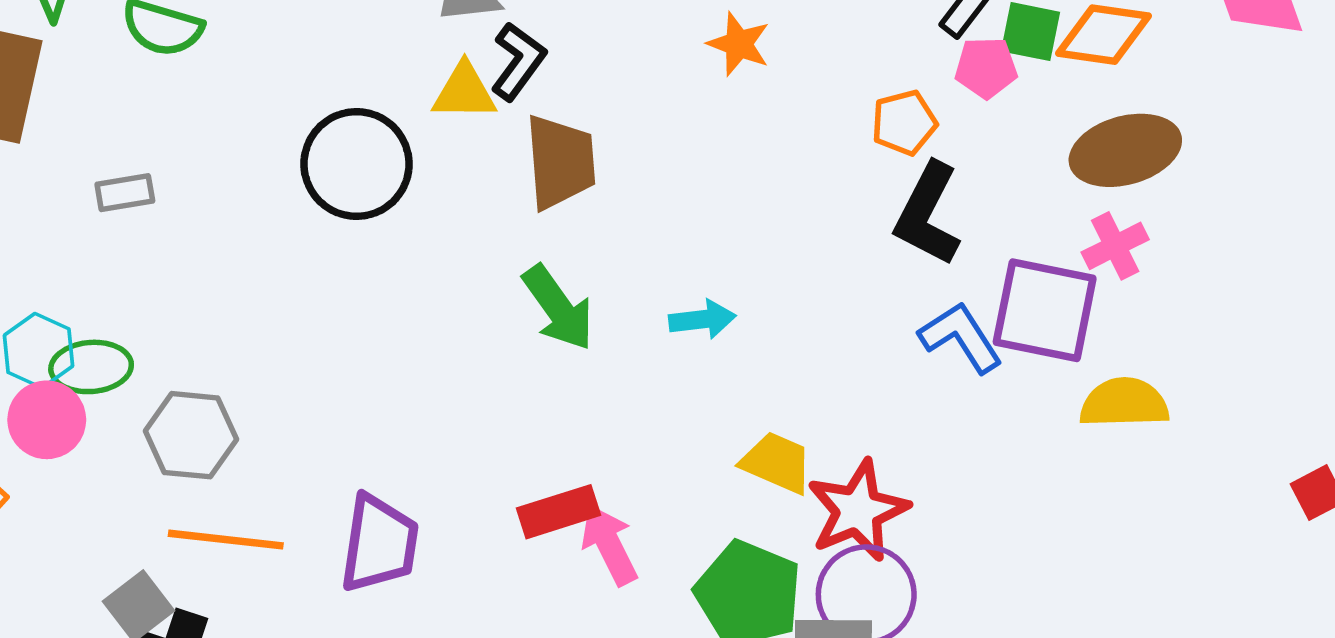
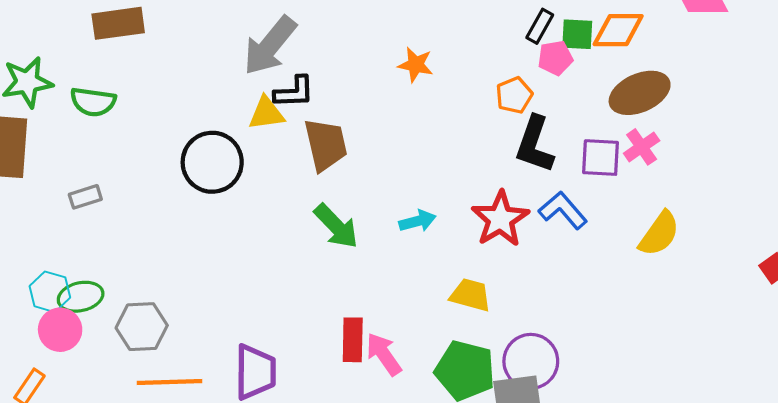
black L-shape: (518, 61) -> (294, 92), turned 60
purple square: (1045, 310) -> (601, 158), moved, size x0.7
yellow semicircle: (1124, 403) -> (659, 234), turned 135
red star: (858, 510) -> (500, 219), moved
red rectangle: (558, 512) -> (353, 340), turned -63

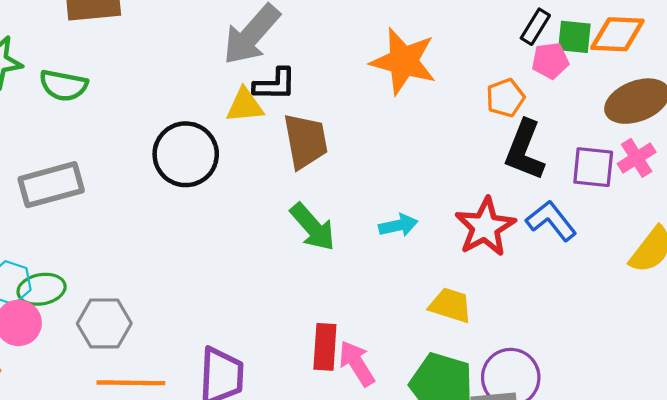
orange star: (416, 65) -> (403, 61), size x1.8
gray rectangle: (85, 197) -> (51, 185), size x1.8

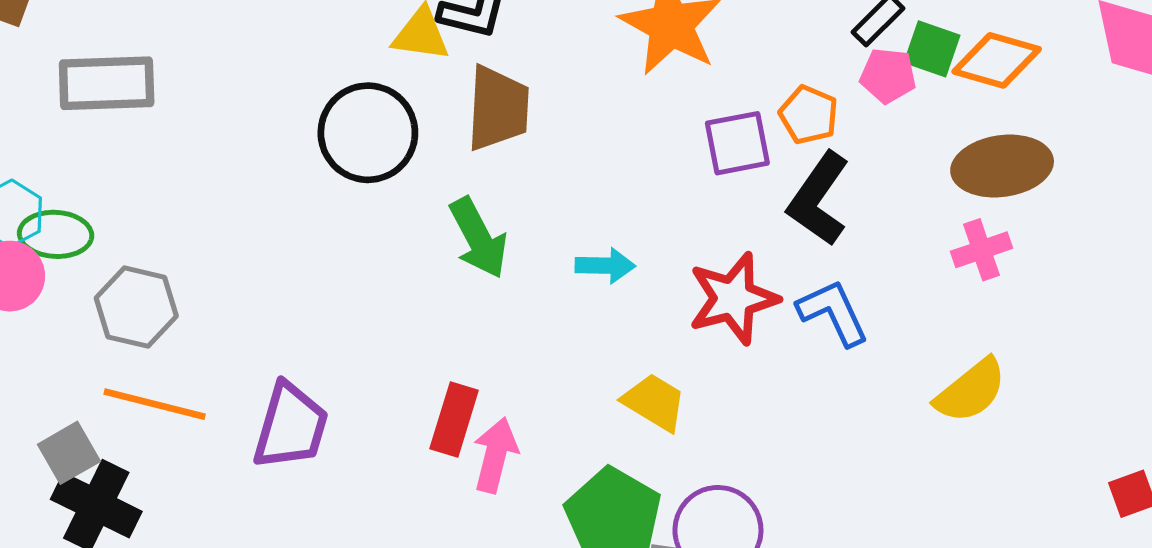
orange pentagon: (505, 98) -> (809, 115), turned 30
black circle: (186, 154) -> (368, 133), moved
purple square: (593, 167) -> (737, 143), moved, turned -30
pink arrow: (357, 363) -> (495, 455), turned 33

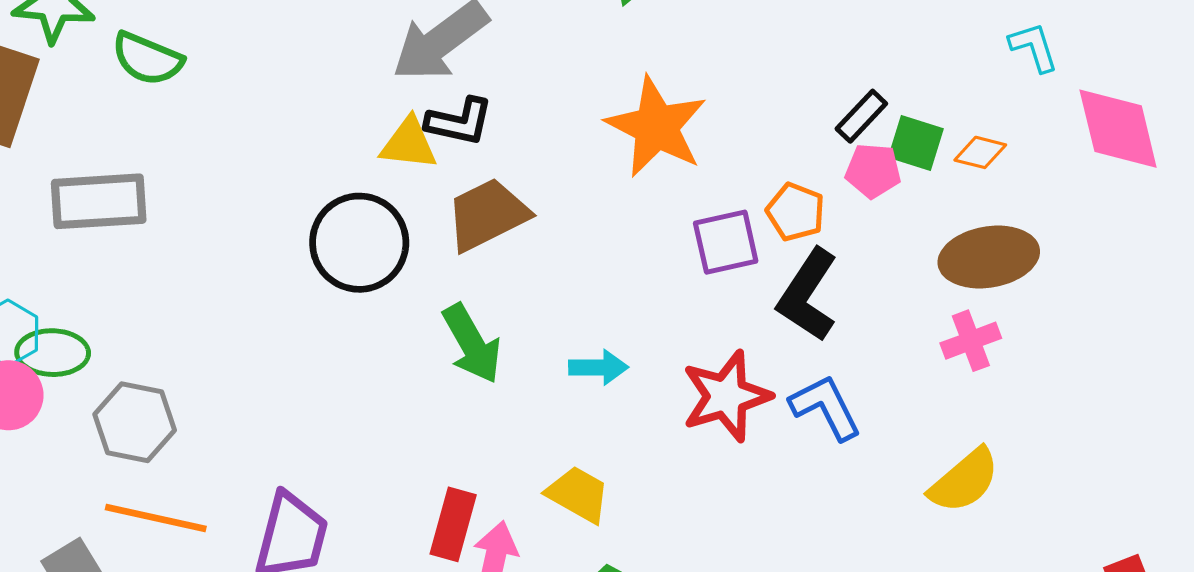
orange diamond: (997, 60) -> (980, 152), size x0.6
brown trapezoid: (498, 108) -> (487, 215), turned -118
yellow trapezoid: (654, 402) -> (578, 494), moved

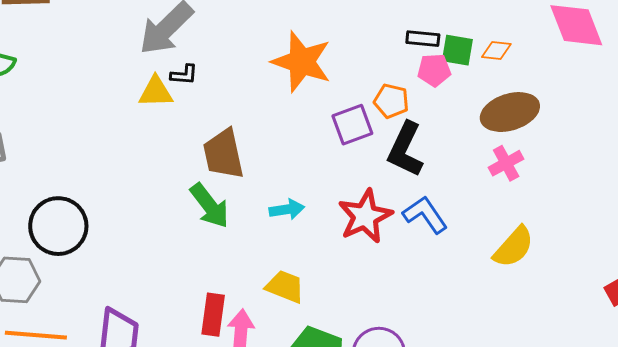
black rectangle: (861, 116) -> (423, 39), turned 60
black L-shape: (459, 122) -> (184, 75), size x0.7
brown trapezoid: (487, 215) -> (223, 154), moved, turned -68
black circle: (359, 243) -> (58, 226), moved

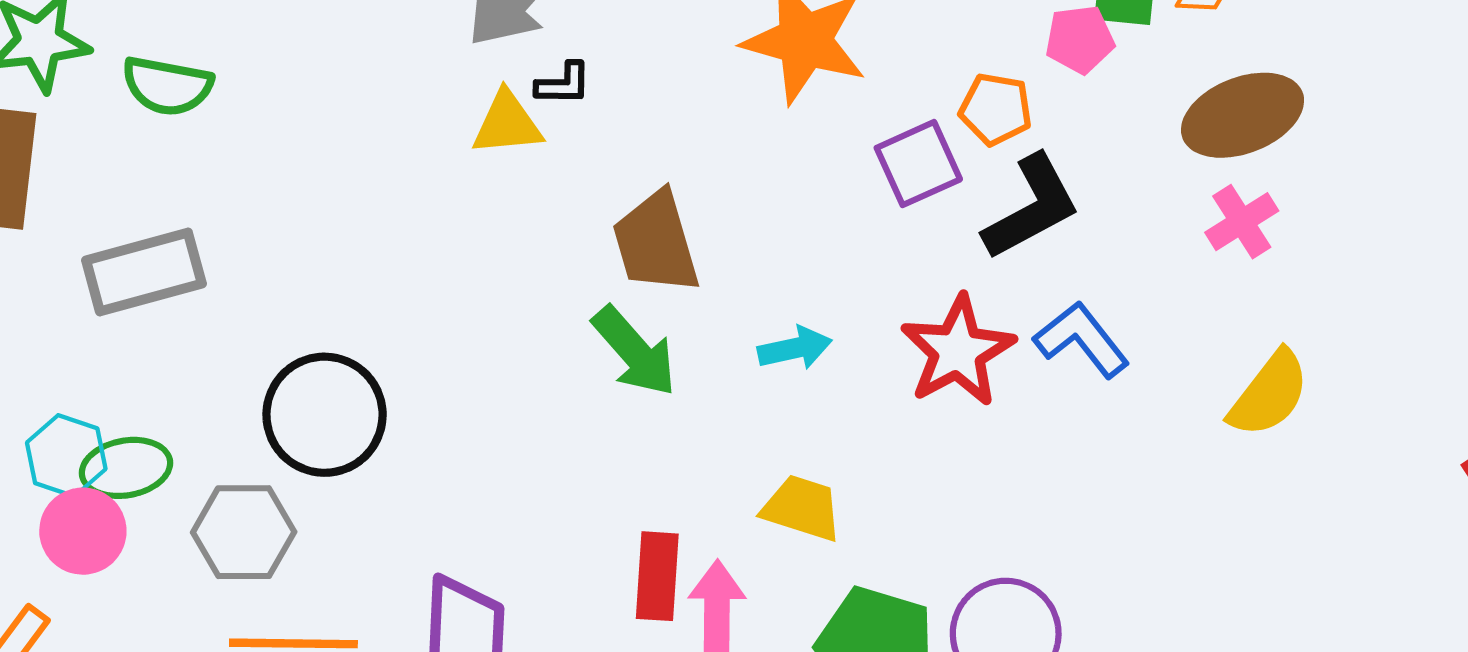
black L-shape: (405, 149) -> (1032, 207), turned -140

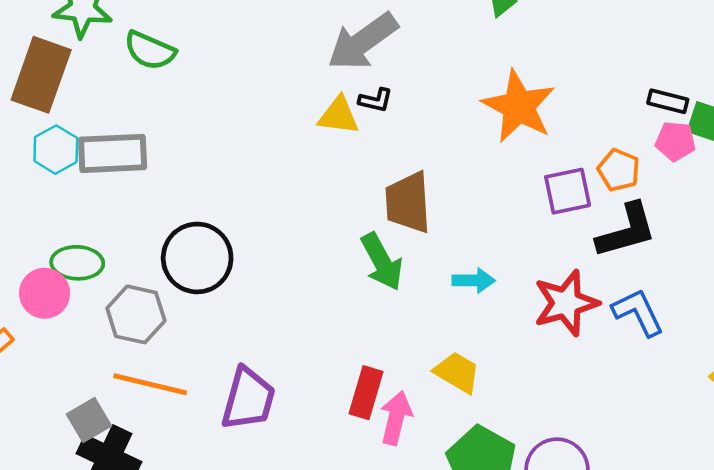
cyan hexagon: (66, 456) -> (56, 150), moved

